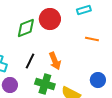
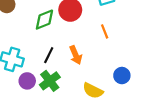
orange line: (92, 39) -> (105, 31), moved, turned 56
green cross: (45, 84) -> (50, 81), moved, turned 36

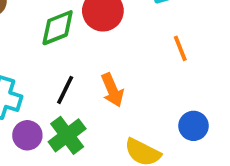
orange line: (105, 31) -> (180, 48), moved

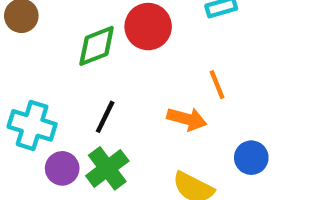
orange line: (180, 48) -> (217, 85), moved
orange arrow: (112, 90) -> (187, 119), moved, turned -52

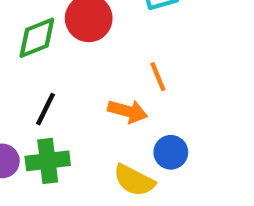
blue circle: (251, 158) -> (171, 152), moved
green cross: (107, 168) -> (48, 161), turned 30

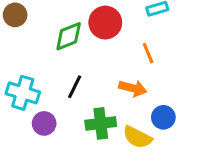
orange line: (158, 77) -> (148, 53), moved
green cross: (48, 161) -> (101, 123), moved

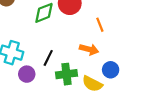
black line: (75, 87) -> (48, 58), moved

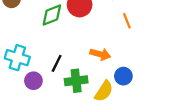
orange line: (100, 25) -> (127, 21), moved
yellow semicircle: (92, 84) -> (104, 91), turned -84

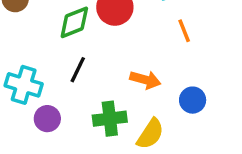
black line: (57, 63) -> (78, 70), moved
blue circle: (123, 76) -> (193, 100), moved

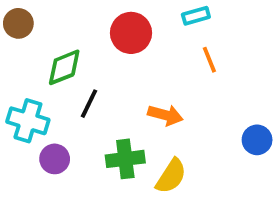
green diamond: (74, 22) -> (64, 67), moved
blue circle: (193, 100) -> (257, 140), moved

